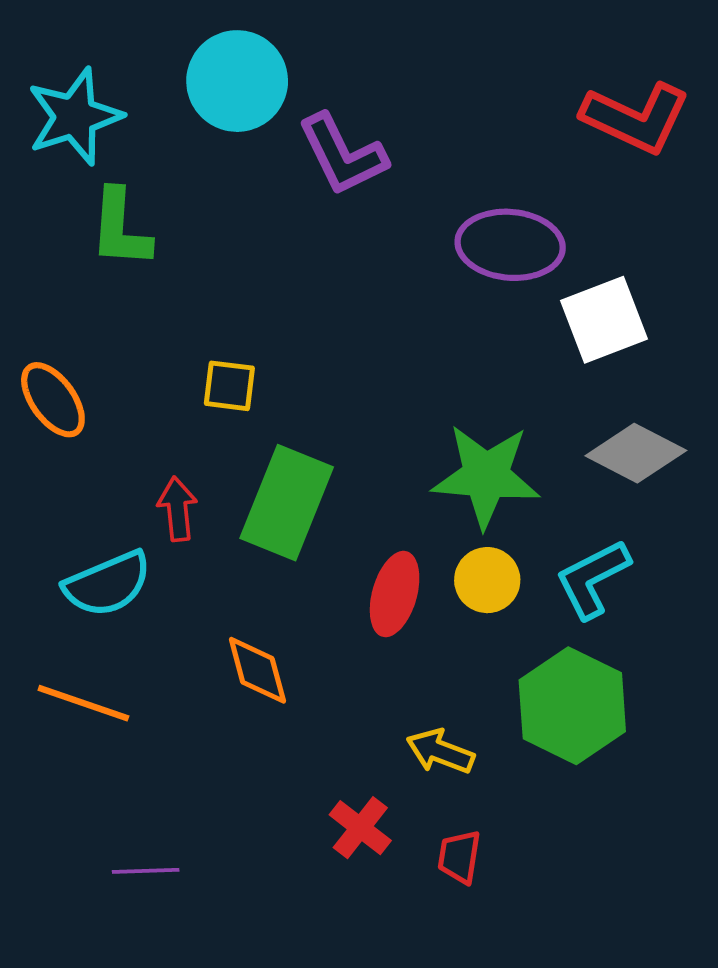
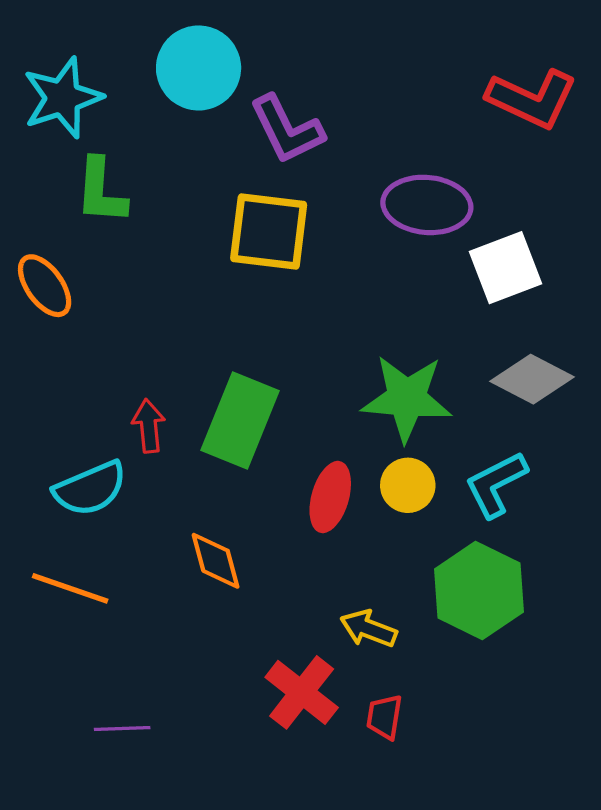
yellow square: (229, 386) -> (269, 232), moved, size x1.8
orange ellipse: (53, 400) -> (45, 286), moved
red cross: (360, 828) -> (302, 692), size x1.4

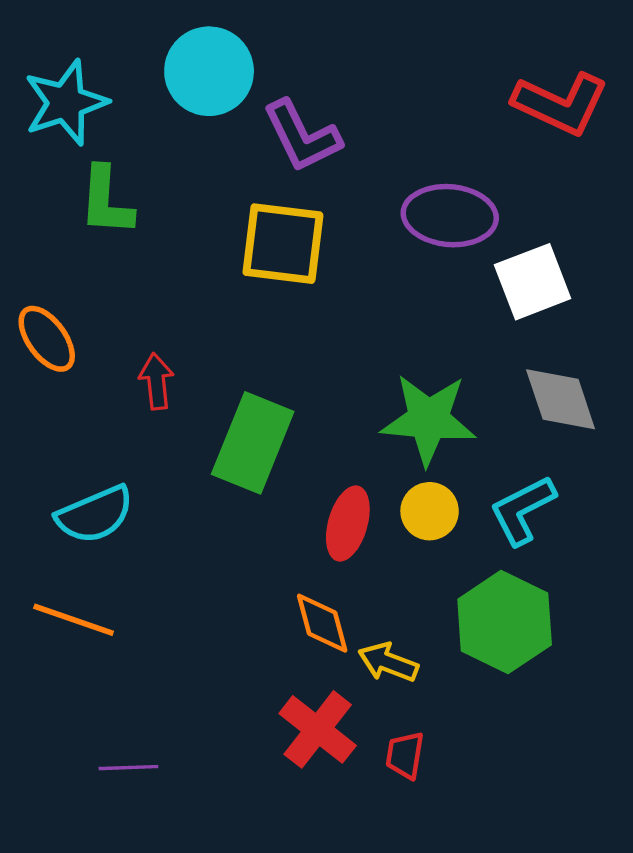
orange ellipse: (45, 286) -> (47, 339), moved
gray diamond: (532, 379) -> (561, 399), turned 44
red arrow: (149, 426) -> (156, 381), moved
orange diamond: (216, 561) -> (322, 623), moved

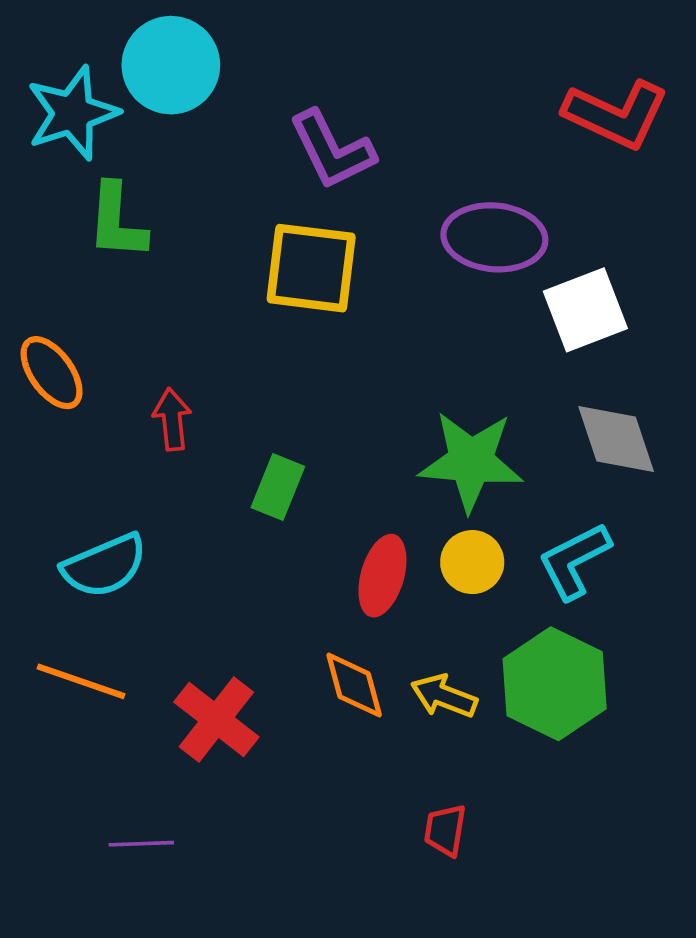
cyan circle: (209, 71) -> (171, 65), moved
green rectangle: (253, 443) -> (278, 487), size x0.6
yellow arrow: (388, 662) -> (444, 696), moved
red cross: (318, 729) -> (216, 719), moved

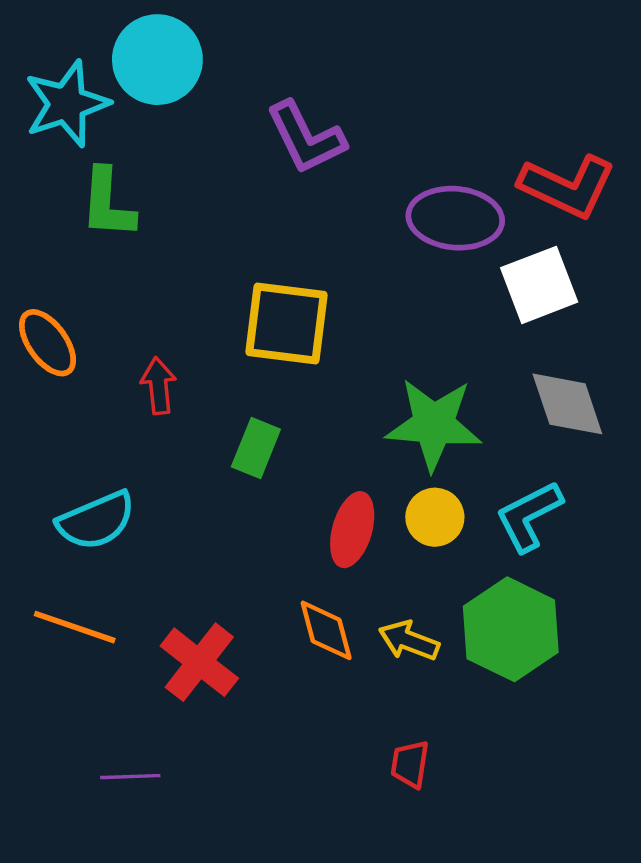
red L-shape: (616, 114) -> (567, 186), moved
yellow square: (311, 268) -> (287, 323), moved

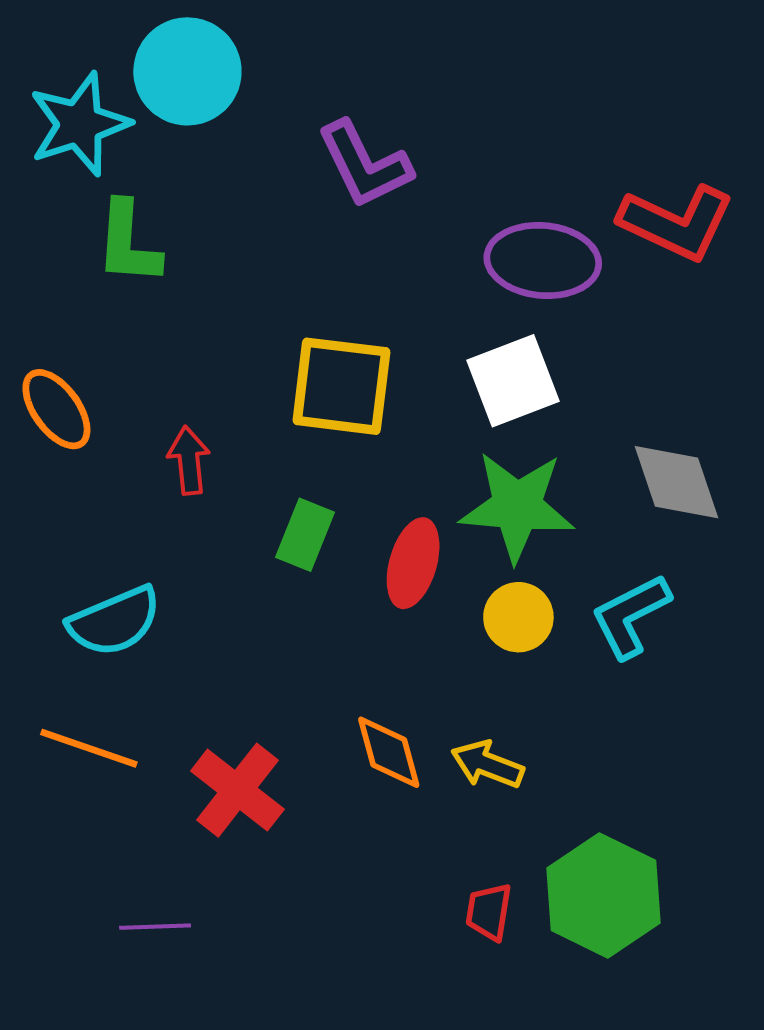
white square: (539, 285) -> (513, 381), moved
red ellipse: (352, 530) -> (413, 563), moved
green hexagon: (511, 629) -> (604, 895), moved

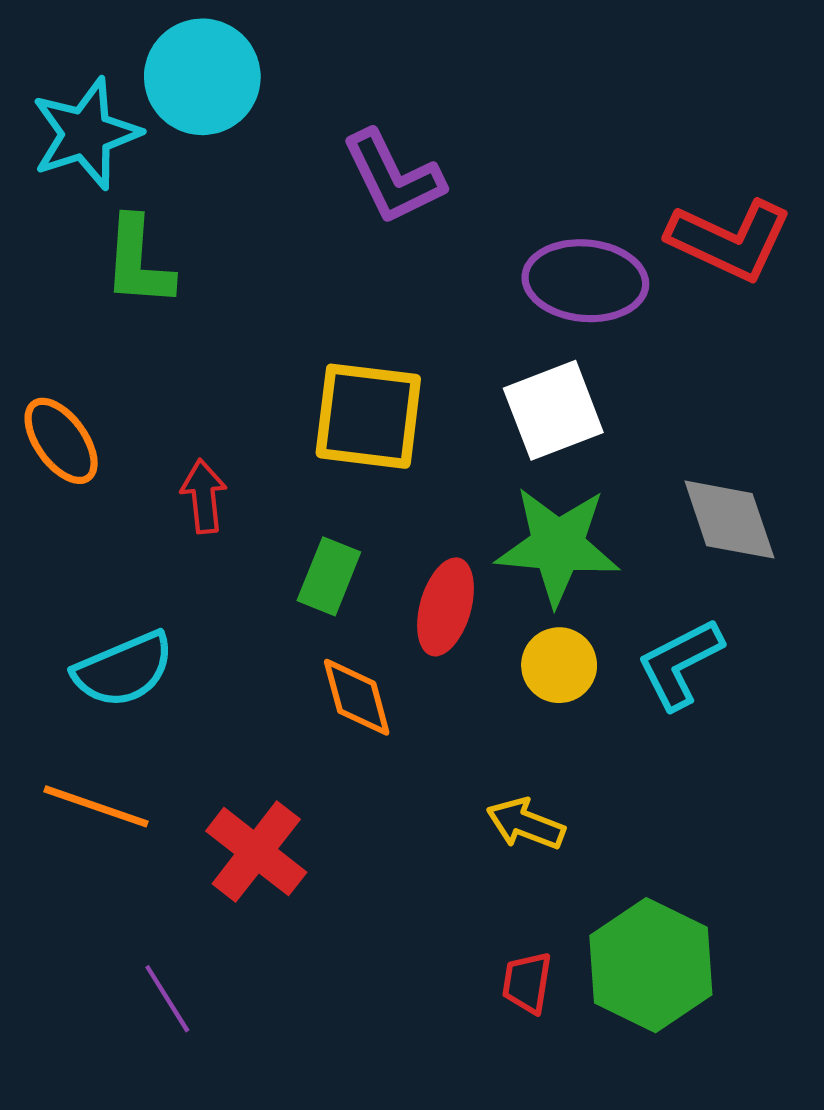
orange diamond: (389, 752) -> (357, 697), moved
purple line: (155, 927) -> (167, 999), turned 60

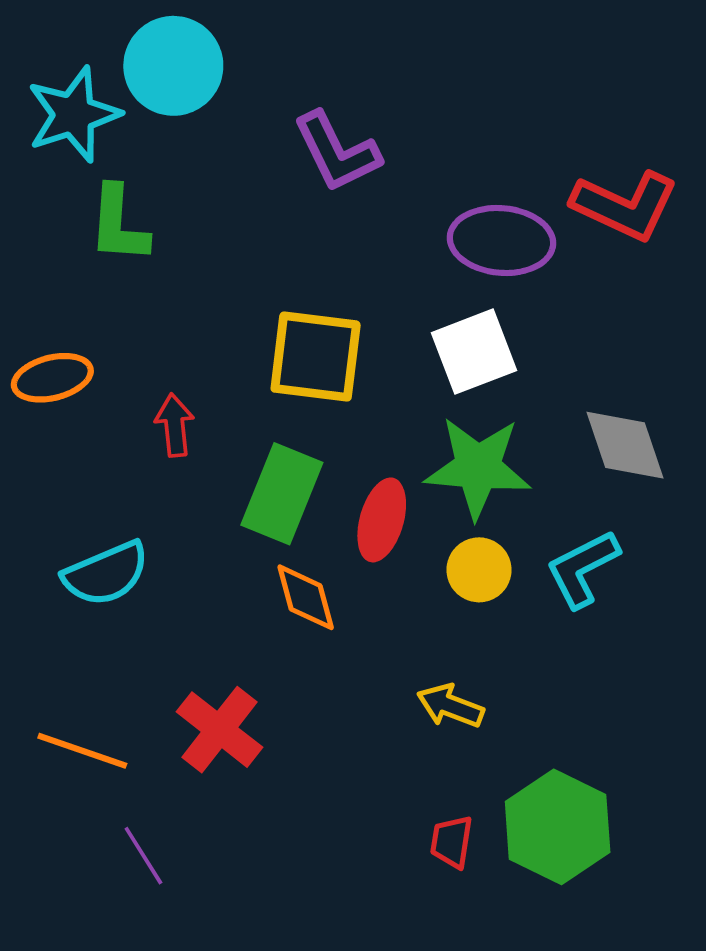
orange ellipse: (61, 441) -> (52, 378), turned -68
green rectangle: (329, 576) -> (282, 494), size x1.5
orange line: (96, 806) -> (82, 751), moved

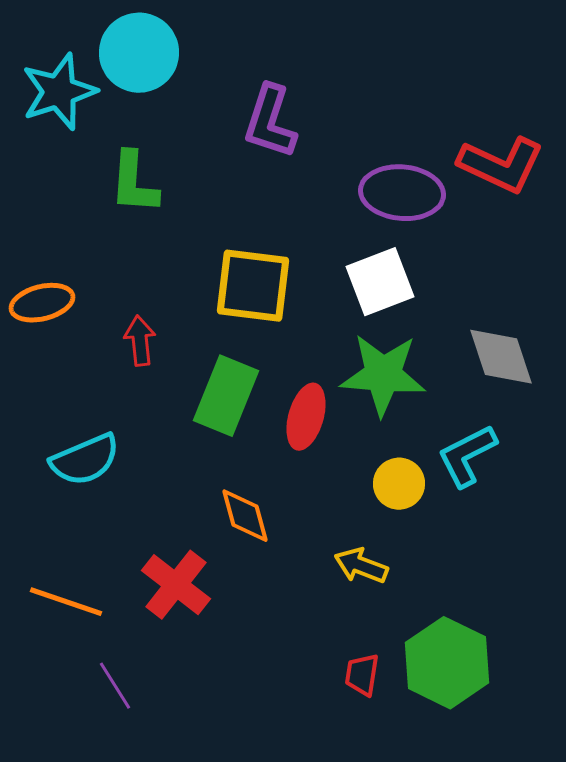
purple L-shape: (337, 152) -> (270, 122), turned 44
green L-shape: (118, 224) -> (134, 183), moved
yellow circle: (479, 570) -> (399, 484), moved
orange diamond: (306, 597) -> (245, 516), moved

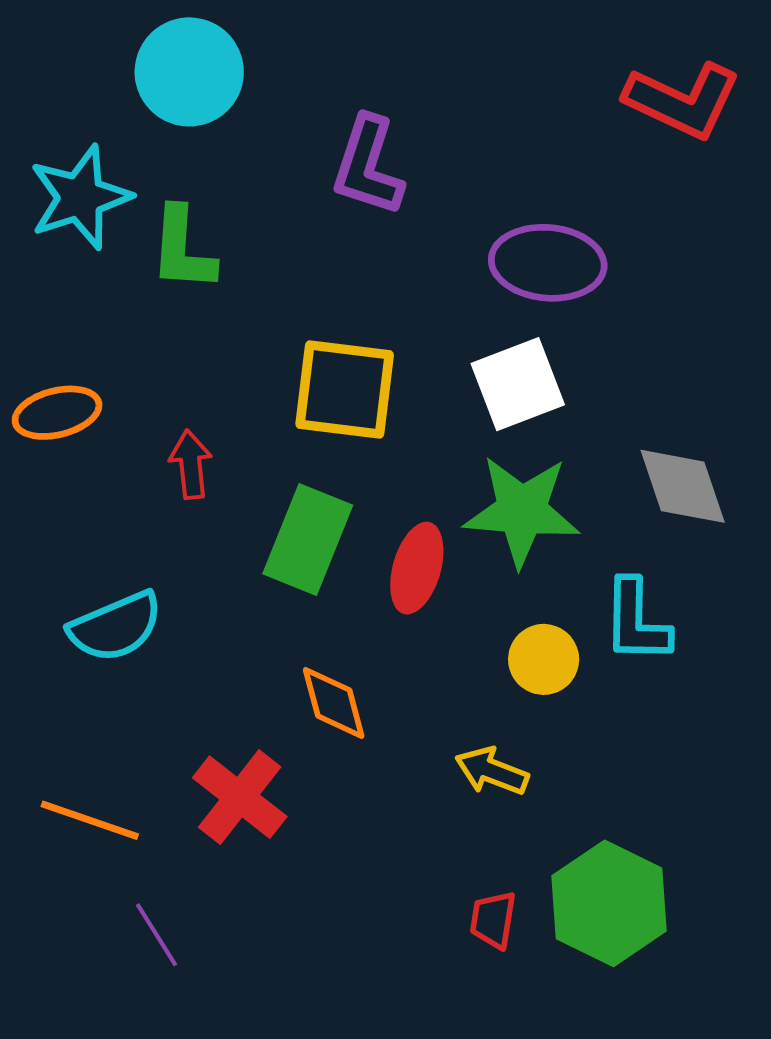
cyan star: (59, 92) -> (80, 197), moved
red L-shape: (501, 165) -> (683, 101), moved
cyan L-shape: (467, 456) -> (636, 621), turned -62

